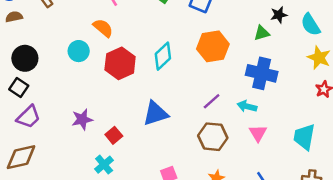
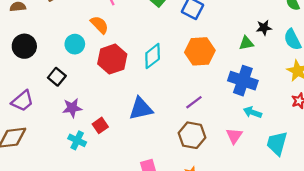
black square: (19, 88) -> (57, 77), moved
cyan arrow: (247, 106) -> (252, 112), moved
cyan cross: (104, 165) -> (77, 140), moved, turned -30

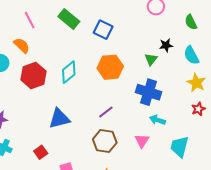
green triangle: (246, 43) -> (151, 59), turned -40
red square: (100, 125) -> (41, 152), moved

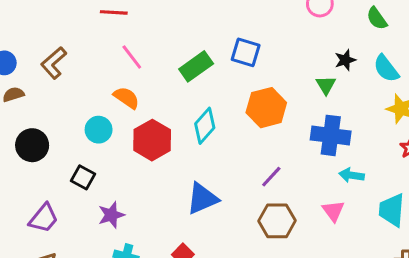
green rectangle: (69, 19) -> (196, 66), moved, turned -65

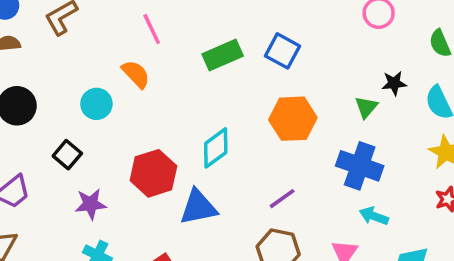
cyan diamond: (205, 126) -> (216, 148), moved
red hexagon: (152, 140) -> (153, 173), moved

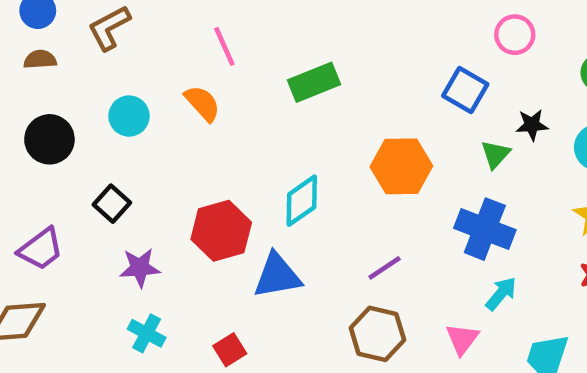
blue square: (282, 51) -> (465, 90), moved
cyan circle: (96, 104) -> (129, 116), moved
cyan arrow: (374, 216) -> (501, 294), turned 108

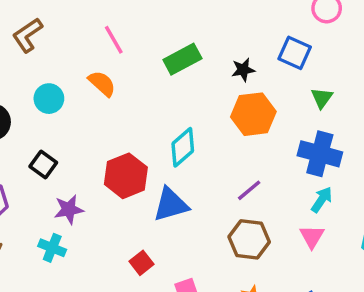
black star: (532, 125) -> (243, 70), moved
cyan arrow: (501, 294) -> (322, 200), moved
cyan cross: (147, 333) -> (52, 248), moved

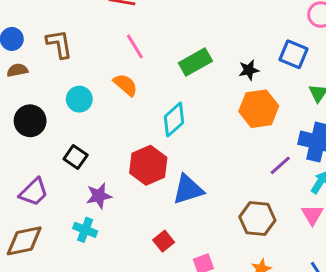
brown L-shape: (27, 35) -> (59, 44), turned 116
cyan diamond: (183, 147) -> (174, 120), moved
purple line: (249, 190) -> (280, 165), moved

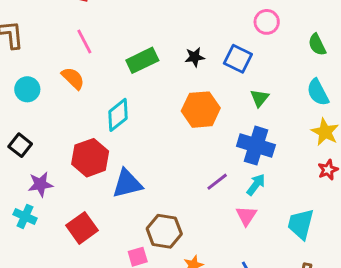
black star: (249, 70) -> (195, 57), moved
purple line: (280, 165) -> (217, 182), moved
brown hexagon: (257, 219) -> (164, 231), moved
red square: (164, 241) -> (82, 228), moved, size x1.5

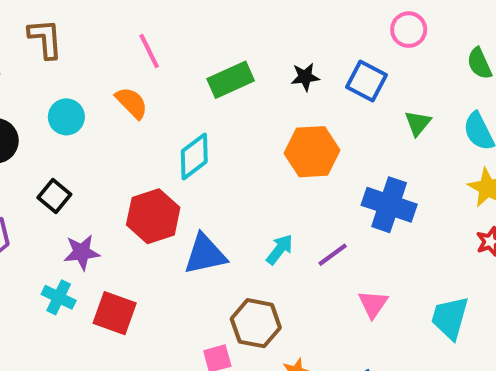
green triangle: (260, 98) -> (418, 123), moved
cyan arrow: (256, 185) -> (280, 249), moved
red square: (82, 228) -> (115, 313), moved, turned -36

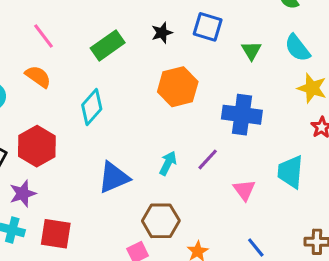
red hexagon: (153, 216) -> (37, 146), moved
cyan trapezoid: (450, 318) -> (290, 172), moved

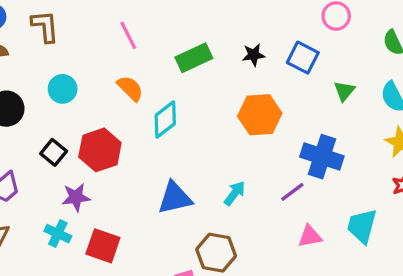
orange semicircle: (38, 77) -> (130, 88), moved
purple line: (208, 159) -> (292, 192), moved
pink triangle: (244, 190) -> (310, 236), turned 45

